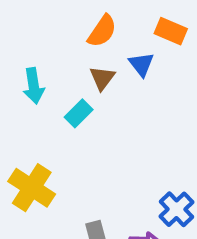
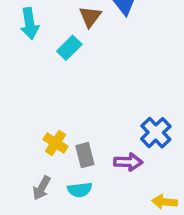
yellow cross: (32, 188) -> (55, 143), moved, size x0.6

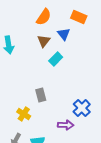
cyan rectangle: (69, 48) -> (56, 59), moved
gray rectangle: (85, 155) -> (41, 95), moved

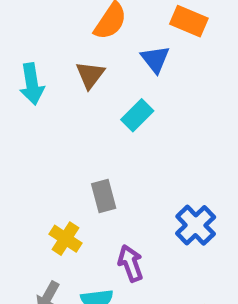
brown triangle: (44, 41) -> (90, 75), moved
purple arrow: (66, 125) -> (131, 263), moved, turned -112

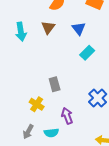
blue triangle: (155, 59) -> (79, 29), moved
cyan rectangle: (137, 115) -> (87, 53), moved

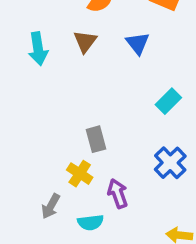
cyan rectangle: (87, 53) -> (168, 101), moved
yellow cross: (37, 104) -> (80, 174), moved
gray arrow: (28, 132) -> (51, 206), moved

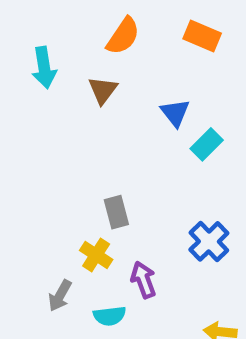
blue triangle: (138, 43) -> (175, 113), moved
cyan arrow: (38, 49) -> (44, 68), moved
cyan rectangle: (168, 101) -> (207, 144), moved

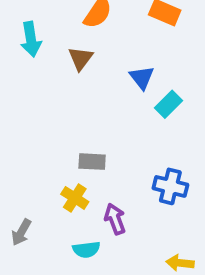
gray rectangle: (116, 212) -> (92, 162), turned -72
blue cross: (209, 241) -> (170, 186), turned -32
gray arrow: (60, 296) -> (21, 232), moved

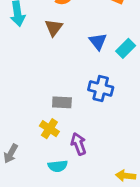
cyan rectangle: (168, 104) -> (126, 48), moved
blue cross: (170, 186) -> (101, 89), moved

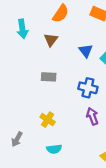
gray rectangle: (62, 102) -> (49, 77), moved
purple arrow: (79, 144) -> (92, 116), moved

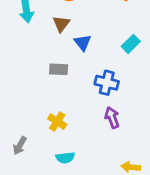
blue triangle: (86, 51) -> (83, 43), moved

